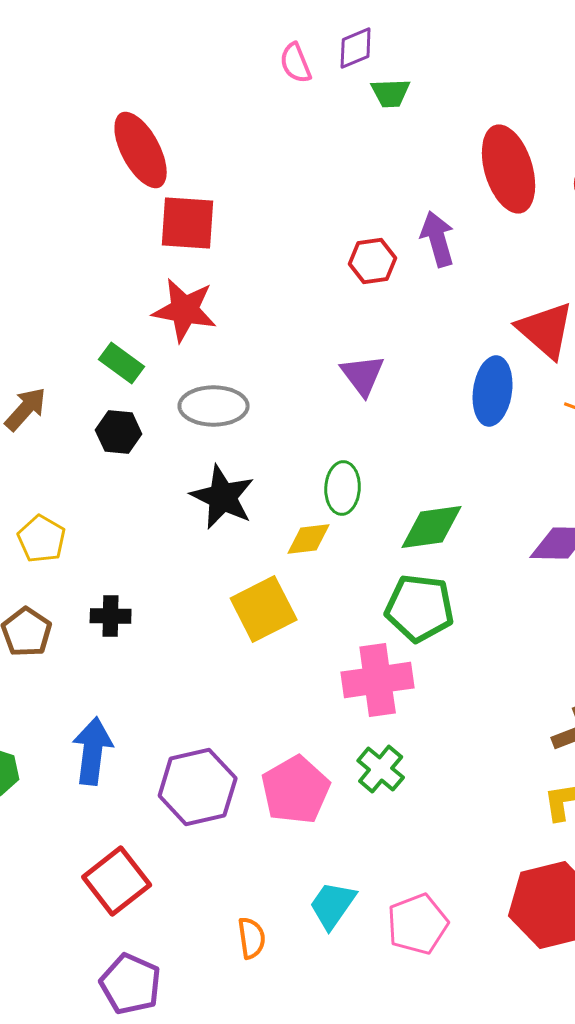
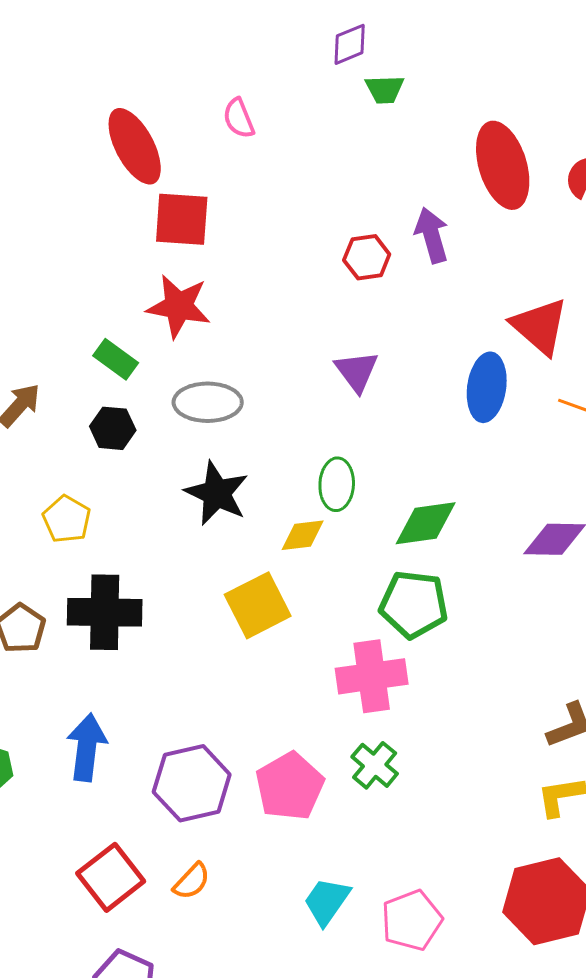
pink semicircle: (296, 63) -> (239, 118), moved
yellow pentagon: (42, 539) -> (67, 519), moved
black cross: (111, 616) -> (105, 612), size x1.8
orange semicircle: (252, 938) -> (192, 881), moved, turned 51

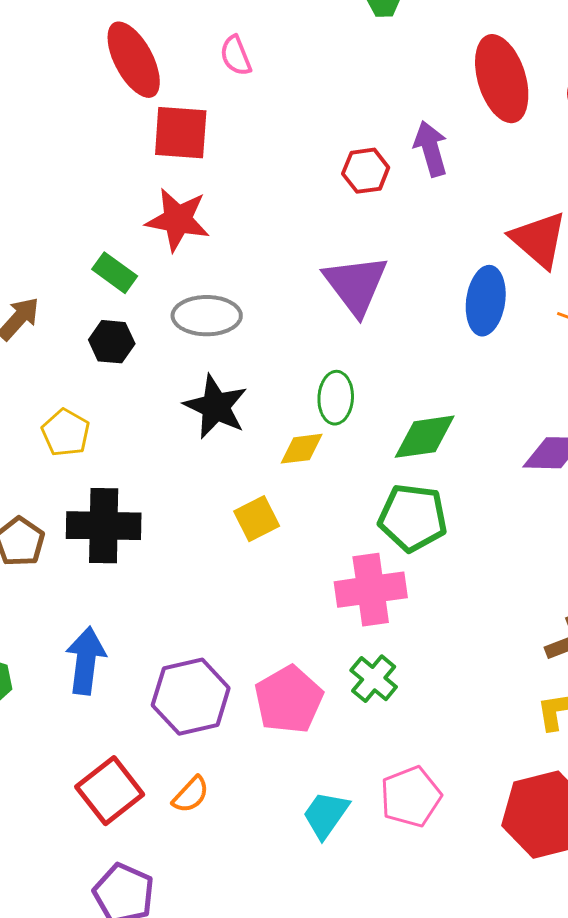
pink semicircle: (239, 118) -> (236, 56), moved
purple triangle: (357, 371) -> (356, 285), size x1.5
yellow square: (258, 605) -> (257, 519), size x0.7
pink pentagon: (412, 920) -> (411, 797), moved

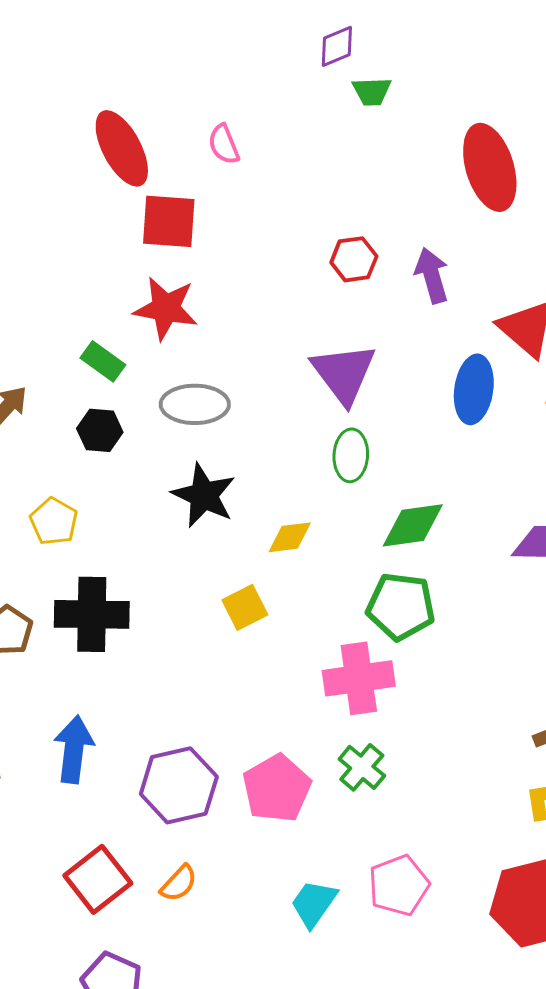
purple arrow: (431, 149) -> (432, 275), moved
green ellipse: (336, 398) -> (351, 455), moved

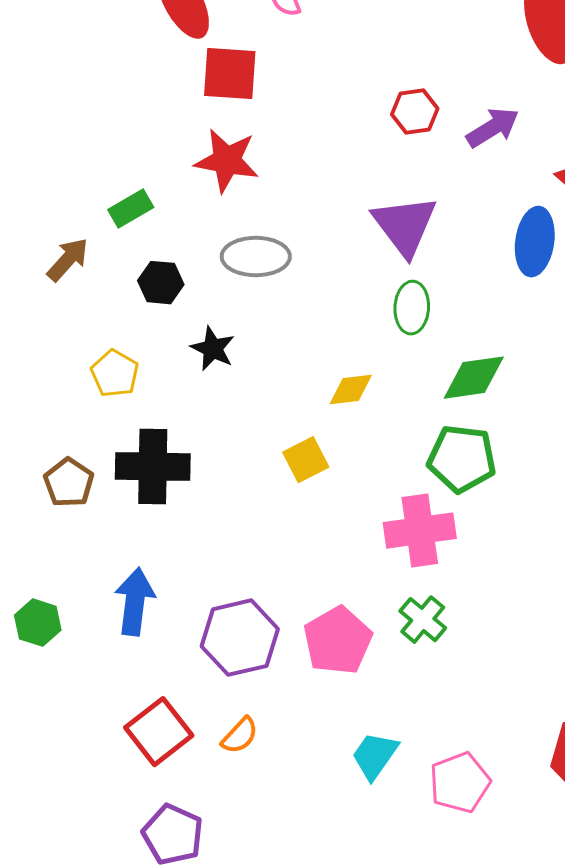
purple arrow: (432, 275) -> (493, 128), turned 74
green rectangle: (103, 361) -> (131, 209), moved, turned -66
black star: (204, 495) -> (213, 349), moved, size x0.7
pink pentagon: (399, 885) -> (460, 783), moved

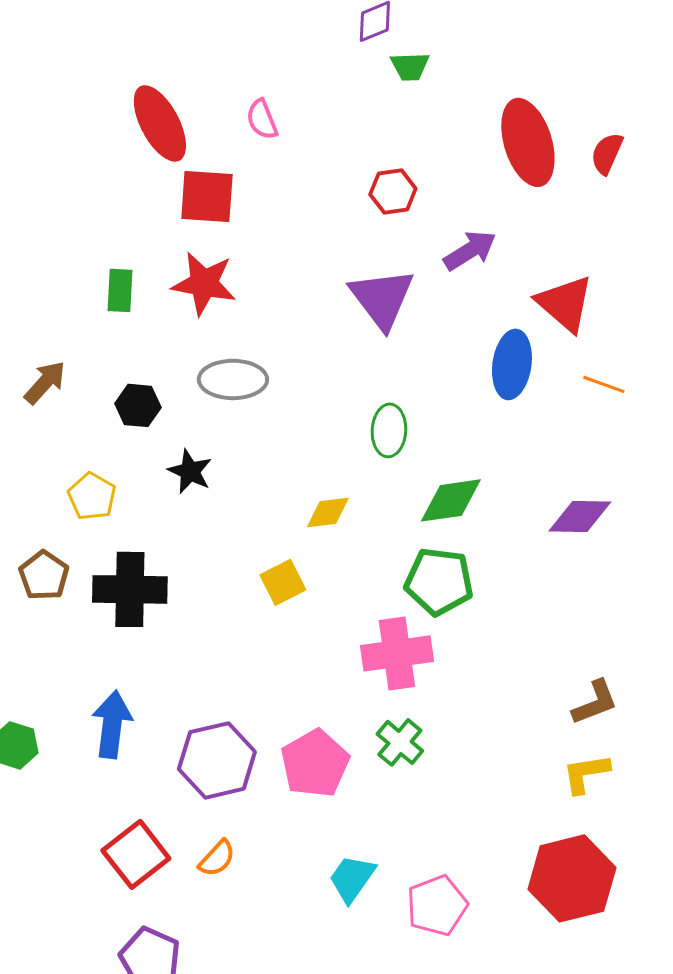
red hexagon: (415, 112) -> (393, 191), moved
green rectangle: (131, 209) -> (120, 290), moved, turned -57
purple triangle: (405, 226) -> (382, 298), moved
brown pentagon: (69, 483) -> (44, 575), moved

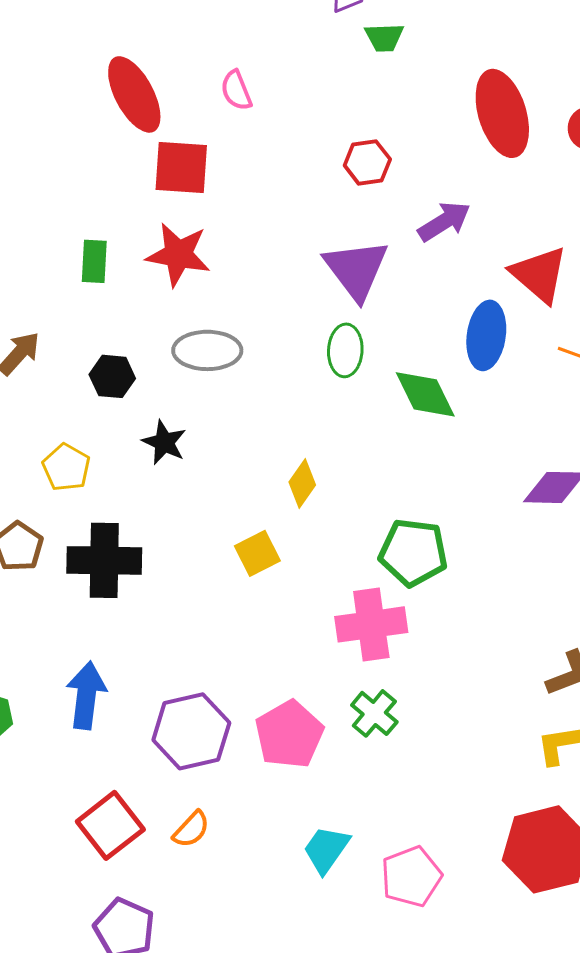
green ellipse: (389, 430) -> (345, 350), moved
green diamond: (451, 500) -> (425, 394), moved, turned 72
yellow diamond: (328, 512) -> (302, 483), turned -48

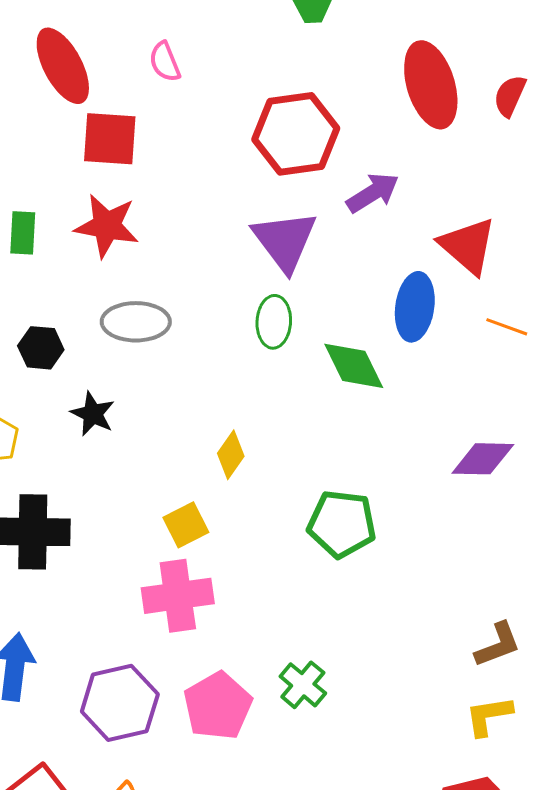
red hexagon: (367, 162) -> (296, 134), size x1.8
pink cross: (371, 624) -> (178, 596), moved

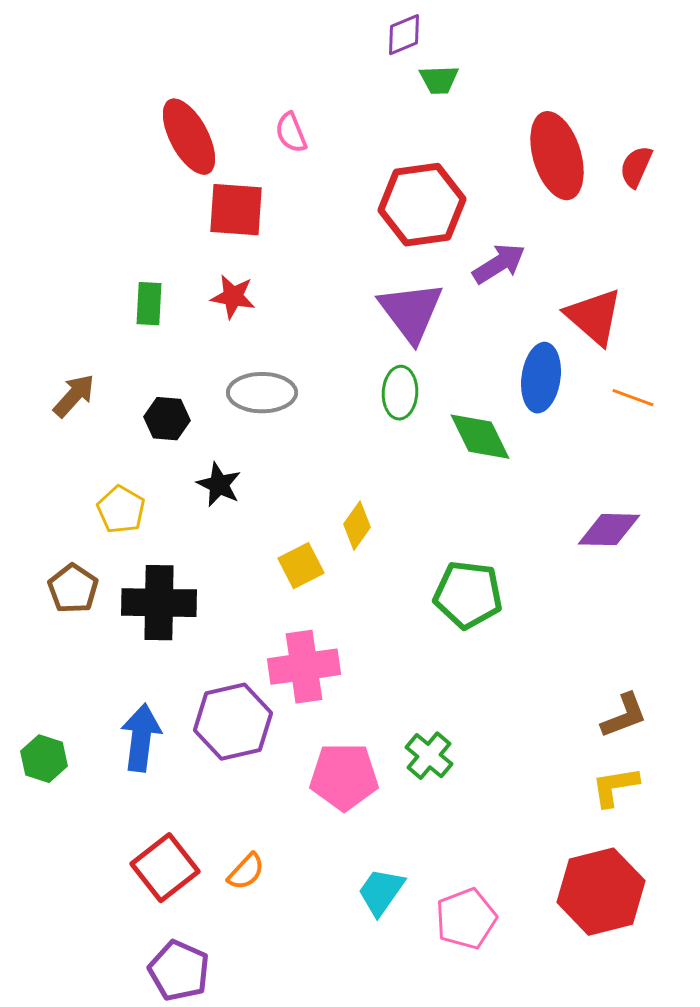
red star: (107, 226) -> (233, 297), size x0.7
yellow square: (186, 525) -> (301, 566), moved
purple hexagon: (120, 703) -> (233, 722), moved
pink pentagon: (218, 706) -> (344, 777), turned 30

